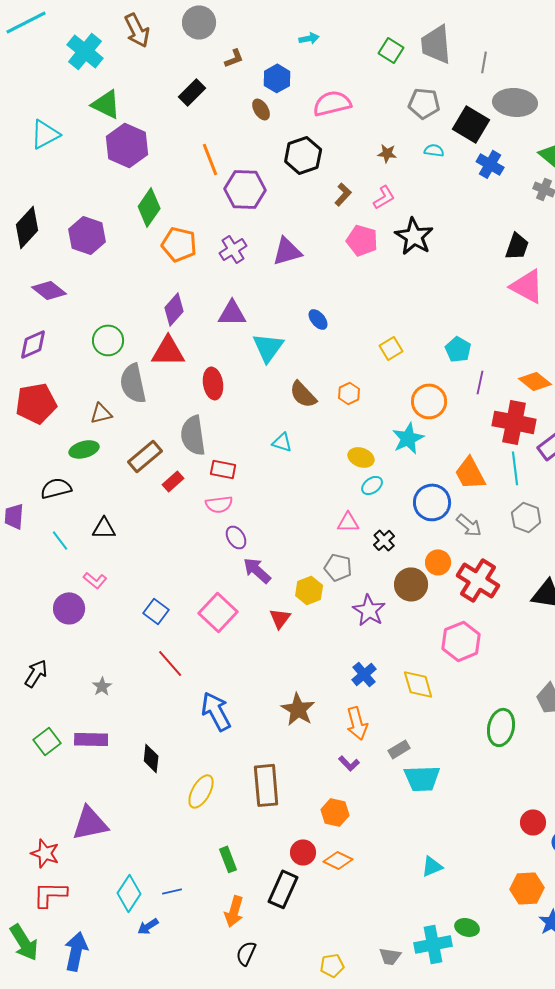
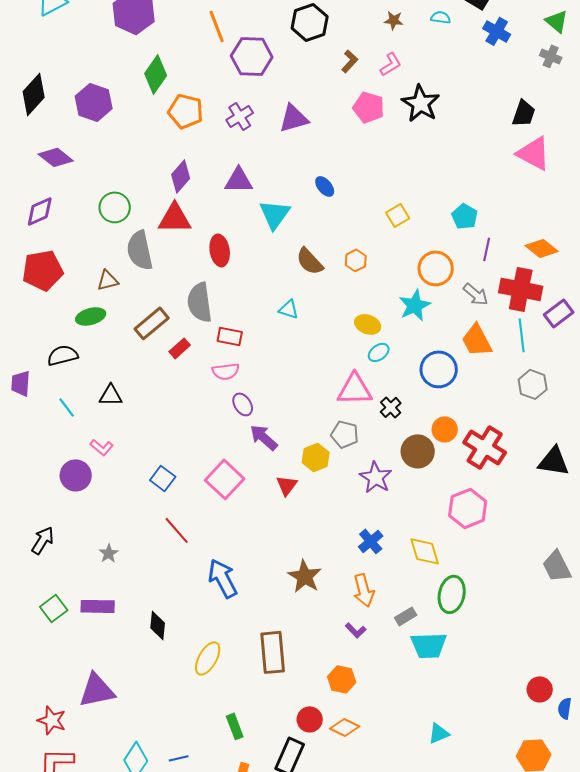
pink triangle: (348, 522) -> (355, 389), size x1.6
gray arrow: (469, 525) -> (476, 294), moved
green ellipse: (501, 727) -> (452, 594), moved

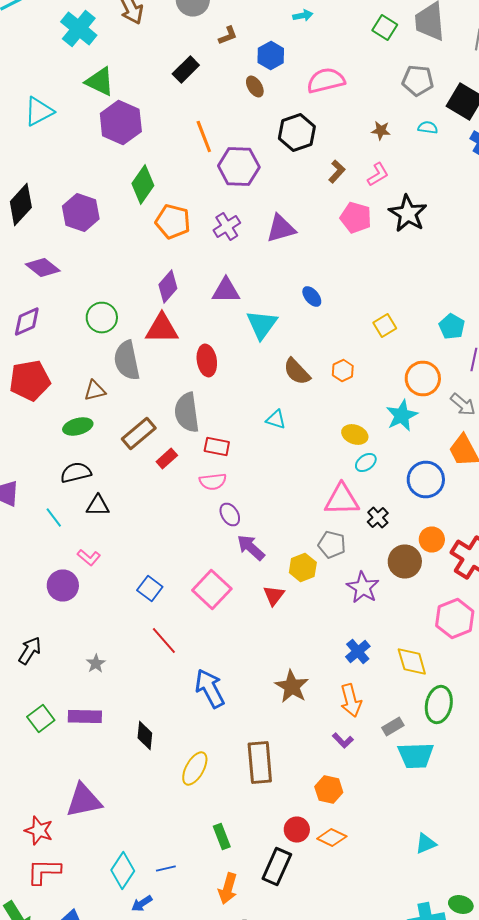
black semicircle: (63, 355) -> (76, 472), moved

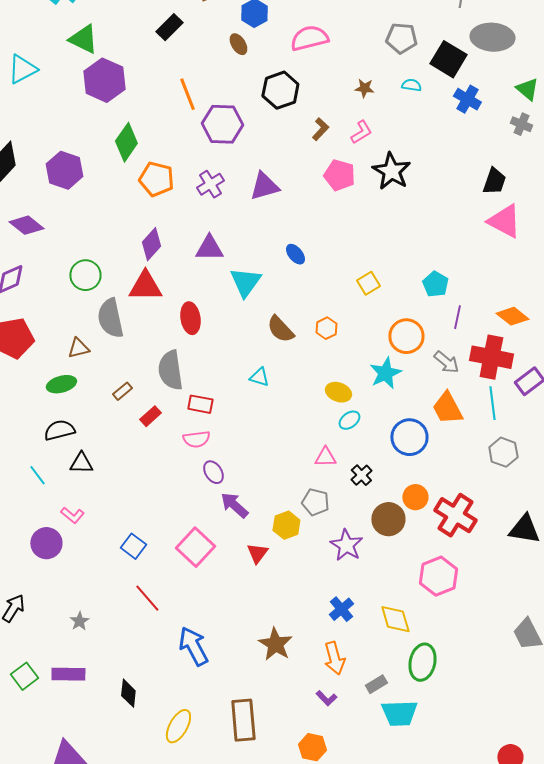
brown rectangle: (139, 434) -> (122, 391), size x0.6
pink triangle: (342, 500) -> (325, 457), size x0.6

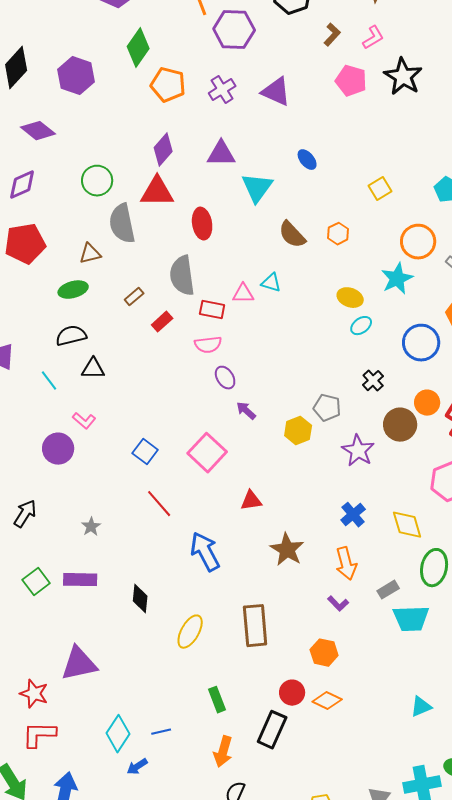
purple triangle: (264, 186) -> (276, 92), turned 40
pink triangle: (325, 457) -> (243, 294), moved
purple arrow: (234, 505) -> (246, 411), size x0.7
red triangle: (257, 553) -> (251, 501), moved, turned 45

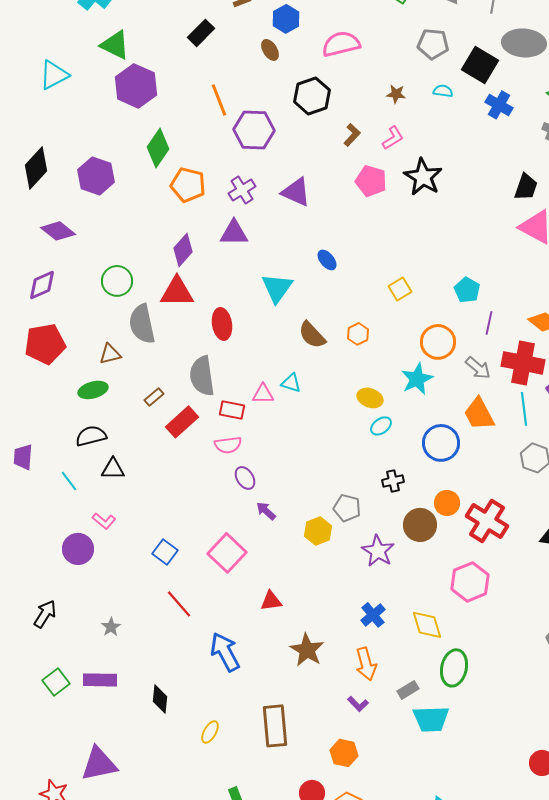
purple triangle: (221, 154) -> (234, 233), moved
red rectangle: (162, 322) -> (182, 422), size x1.5
black cross: (373, 381) -> (393, 481), turned 30
yellow ellipse: (190, 632) -> (210, 732), size x0.7

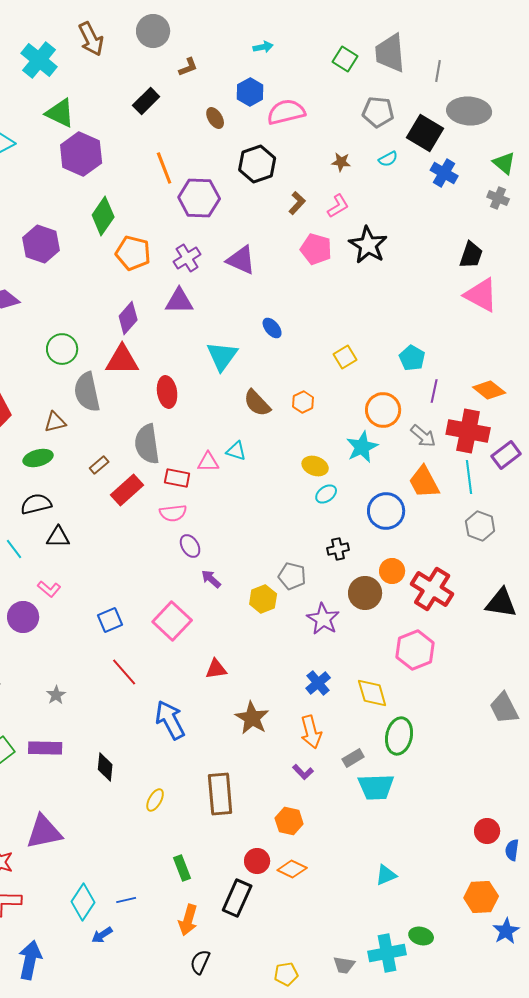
blue hexagon: (286, 19) -> (250, 92), moved
cyan semicircle: (443, 91) -> (388, 159), turned 144
blue square: (165, 552) -> (110, 620), turned 30

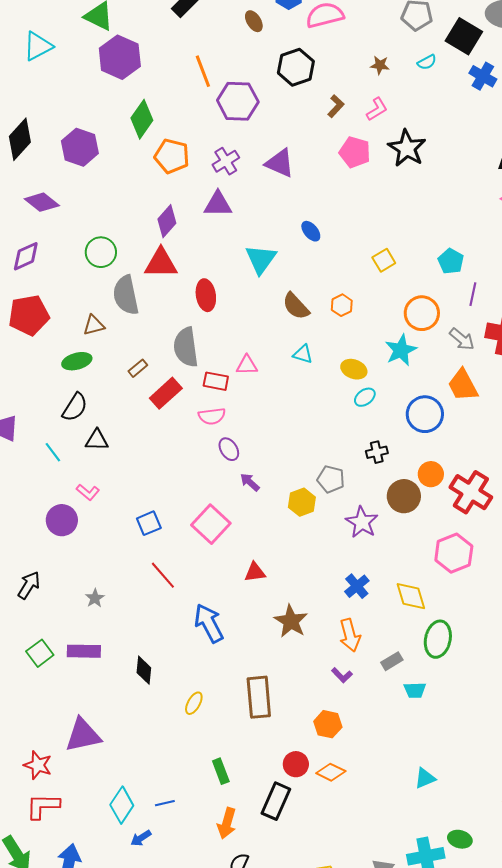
cyan triangle: (236, 451) -> (303, 354), moved
black semicircle: (36, 504) -> (75, 407), turned 136
cyan trapezoid: (376, 787) -> (415, 690), size x0.6

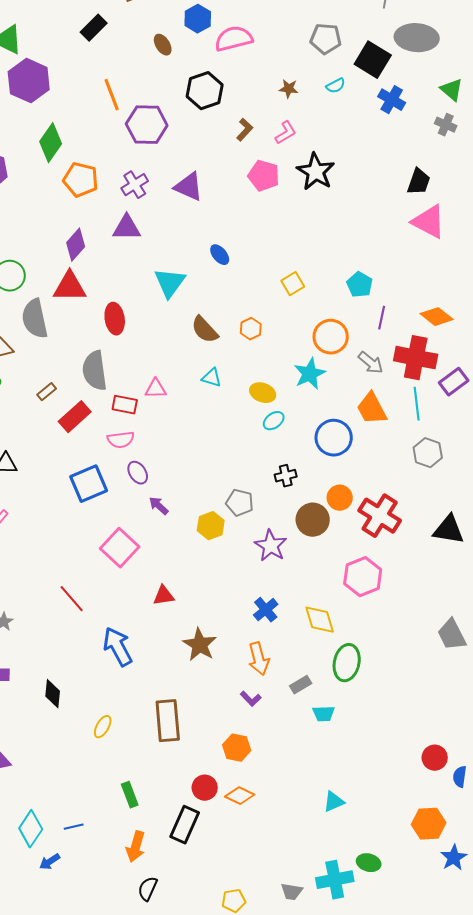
blue square: (149, 523) -> (89, 484), moved, size x1.5

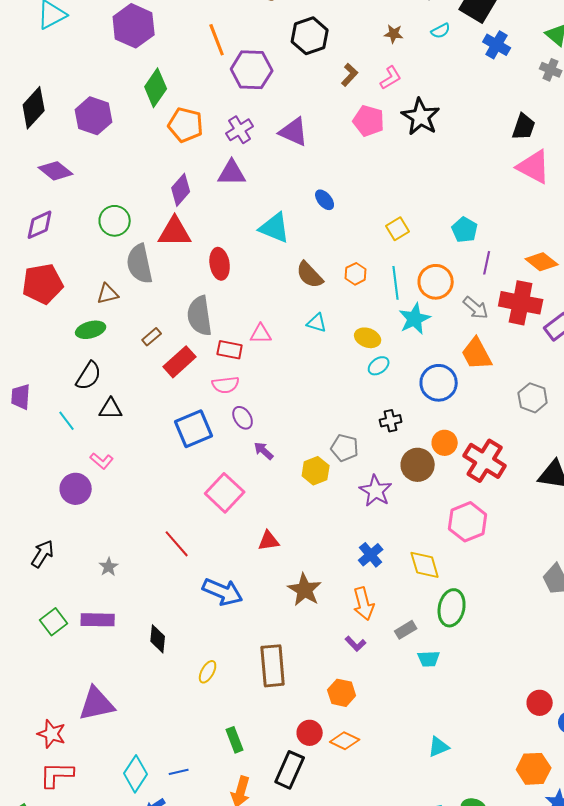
cyan triangle: (170, 283) -> (275, 228), turned -44
cyan line: (417, 404) -> (396, 283), moved
blue arrow: (118, 647) -> (223, 592), turned 141

